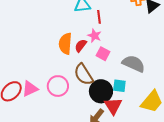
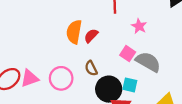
pink star: (94, 36) -> (139, 26), moved
pink square: (103, 54) -> (128, 54), moved
brown semicircle: (84, 74) -> (91, 68), size x0.6

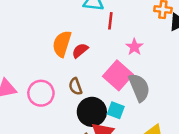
pink square: (128, 54) -> (118, 75), size x1.6
gray semicircle: (148, 62) -> (139, 87), turned 30

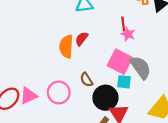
red line: (110, 21) -> (123, 24), moved
red semicircle: (80, 51) -> (82, 39), moved
cyan square: (116, 110) -> (124, 82), moved

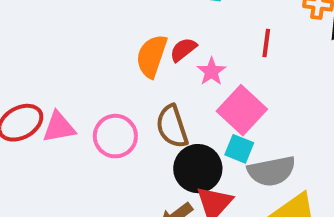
pink star: (128, 34) -> (211, 71), moved
gray semicircle: (140, 67) -> (272, 171), moved, turned 100
brown semicircle: (86, 80) -> (172, 126), size x1.5

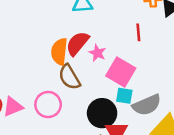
red line: (266, 43) -> (138, 32), moved
red semicircle: (183, 50) -> (77, 43), size x1.5
brown semicircle: (172, 126) -> (69, 77), moved

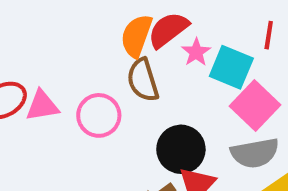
pink square: (121, 72) -> (255, 106), moved
cyan square: (124, 96) -> (231, 67), moved, size x1.5

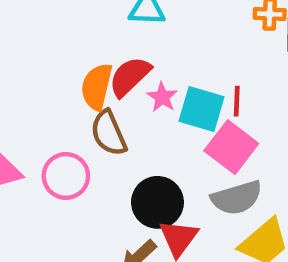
red line: (269, 35) -> (237, 101), moved

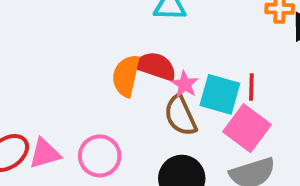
red semicircle: (130, 77) -> (155, 66), turned 63
brown semicircle: (109, 133) -> (180, 116), moved

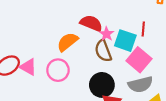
orange semicircle: (126, 76) -> (67, 42), moved, turned 35
red line: (251, 87) -> (143, 29), moved
pink triangle: (45, 153) -> (28, 67), turned 42

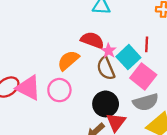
cyan square: (125, 41) -> (128, 57), turned 30
pink triangle: (28, 67) -> (28, 88), size x1.4

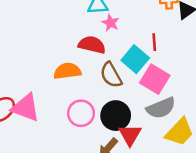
pink star: (109, 51) -> (111, 23), moved
orange semicircle: (68, 60) -> (67, 71), turned 40
pink circle: (59, 90) -> (81, 113), moved

